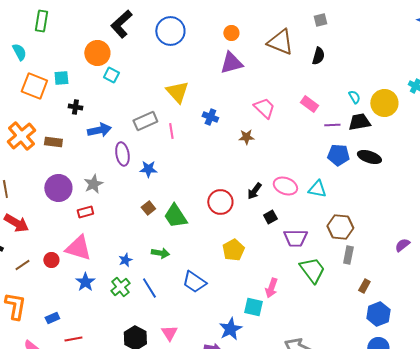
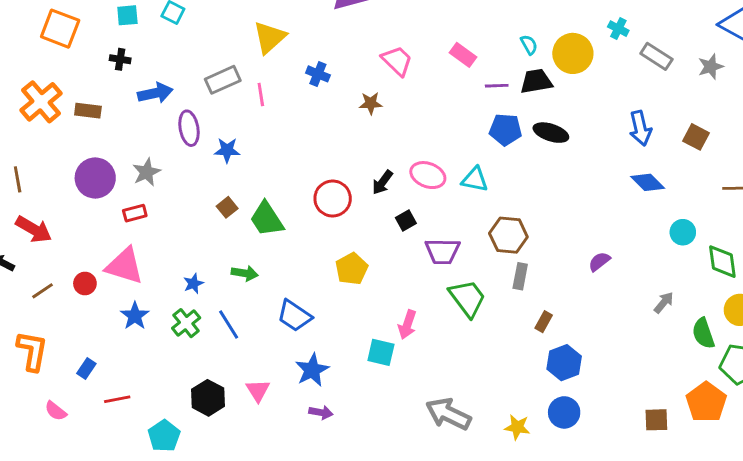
cyan square: (61, 78) -> (127, 15), moved
yellow triangle: (177, 92) -> (270, 37), turned 30
blue rectangle: (52, 318) -> (86, 368), turned -32
blue star: (230, 329) -> (312, 370), moved

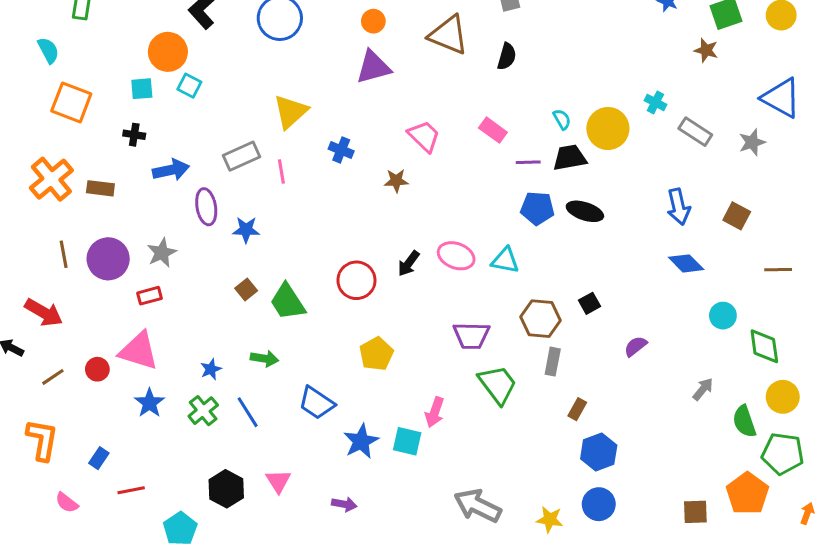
brown line: (18, 179) -> (64, 254), moved
black square: (406, 220) -> (590, 303), moved
blue star: (312, 370) -> (361, 441), moved

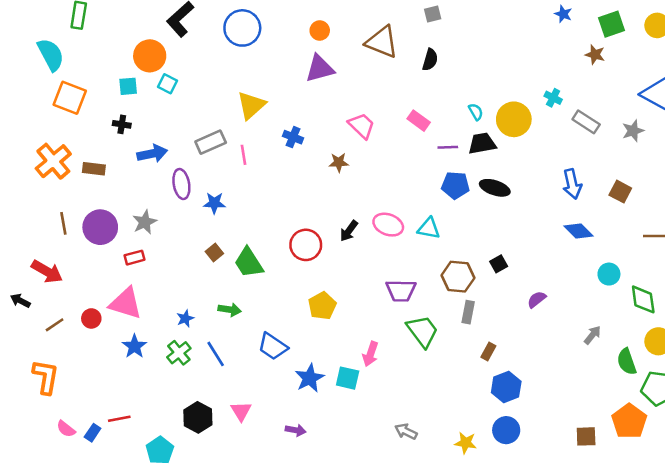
cyan semicircle: (48, 50) -> (51, 55), size x1.5
blue rectangle: (99, 458) -> (93, 433), moved
gray arrow: (478, 506) -> (406, 431), size x0.6

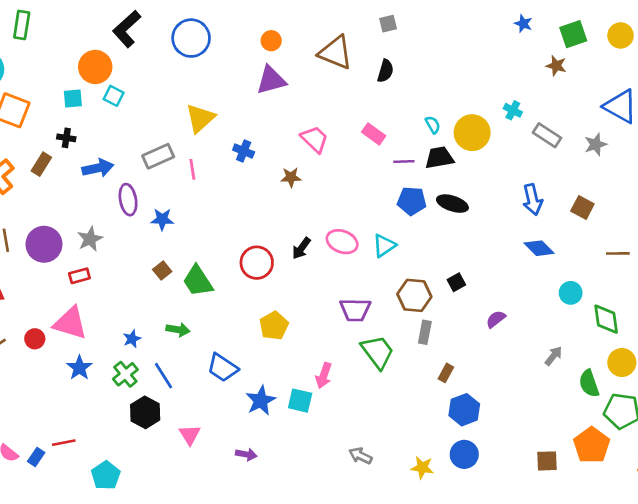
brown rectangle: (94, 169) -> (41, 164), moved, turned -65
cyan triangle: (429, 228) -> (384, 246), turned -45
black hexagon: (198, 417) -> (145, 412), moved

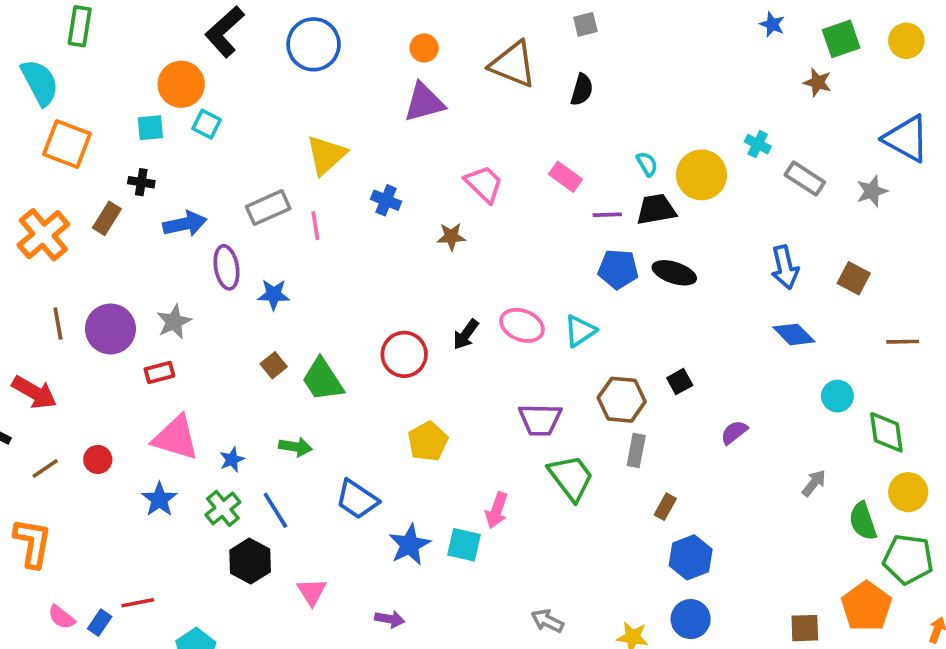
pink triangle: (70, 323) -> (176, 438), moved

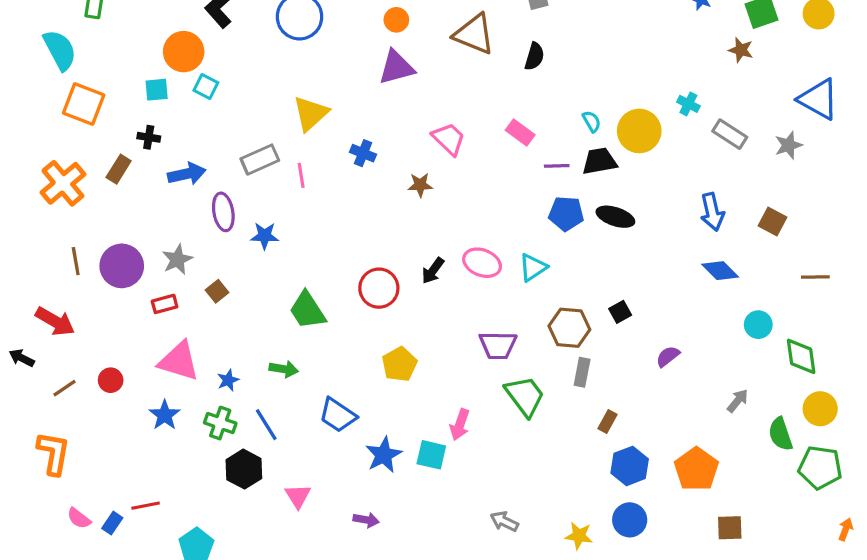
brown square: (274, 365) -> (217, 291), moved
green cross: (223, 508) -> (220, 423), turned -32
orange pentagon: (866, 606) -> (696, 469), moved

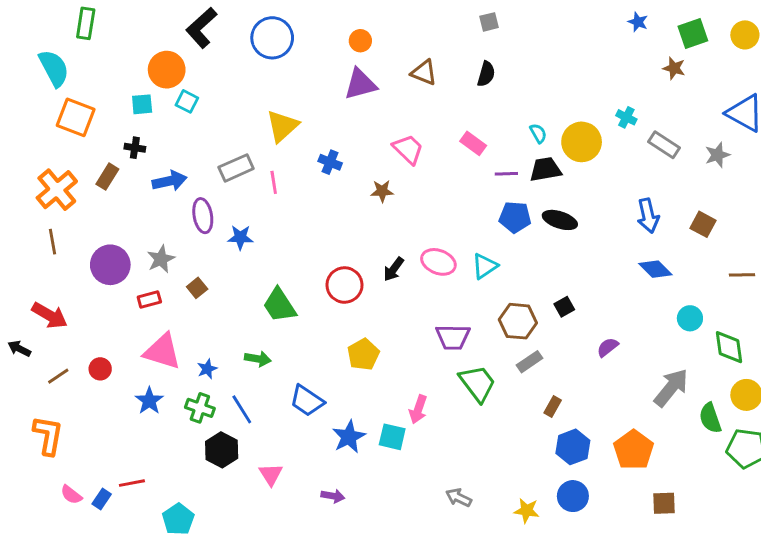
brown triangle: (474, 34) -> (424, 73), moved, size x0.7
brown line: (76, 261) -> (52, 242), moved
gray rectangle: (582, 372) -> (530, 362), turned 45
gray arrow: (738, 401) -> (671, 388), size x1.8

